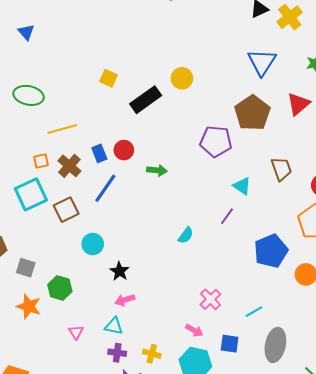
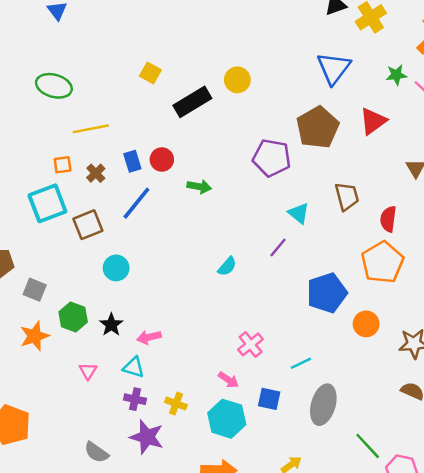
brown cross: (69, 166) -> (96, 173), size x0.7
black star: (119, 271) -> (111, 325), moved
orange star: (29, 306) -> (35, 336), turned 30

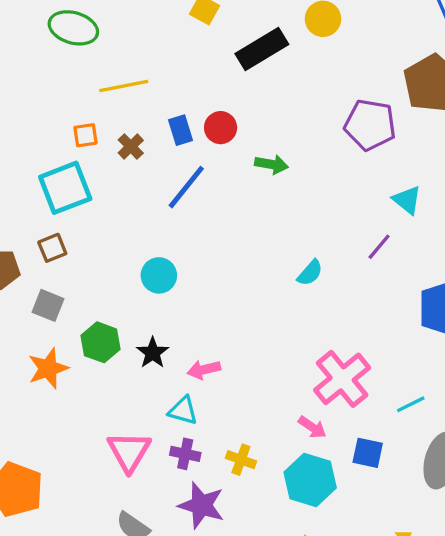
brown square: (88, 225) -> (52, 248), moved, size x0.7
pink cross: (251, 344) -> (342, 379), size x1.6
pink triangle: (88, 371) -> (129, 451), moved, size x1.8

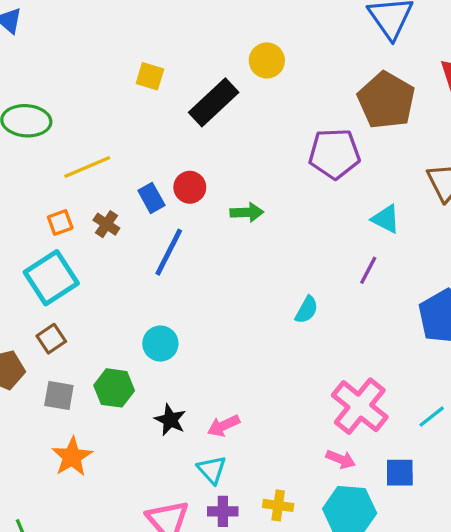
green hexagon: (101, 342) -> (114, 388), moved
cyan triangle: (183, 411) -> (212, 470), turned 44

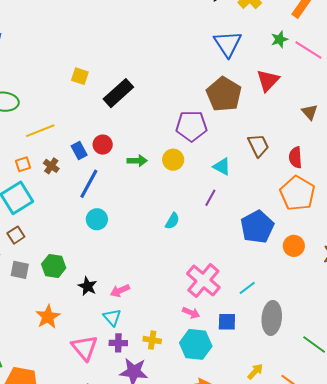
yellow circle: (267, 60) -> (173, 160), moved
cyan circle: (160, 344) -> (97, 219), moved
orange star: (72, 457) -> (48, 317), moved

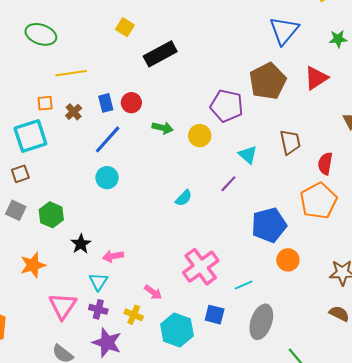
orange circle: (294, 246) -> (288, 260), moved
pink arrow: (191, 313) -> (153, 292), moved

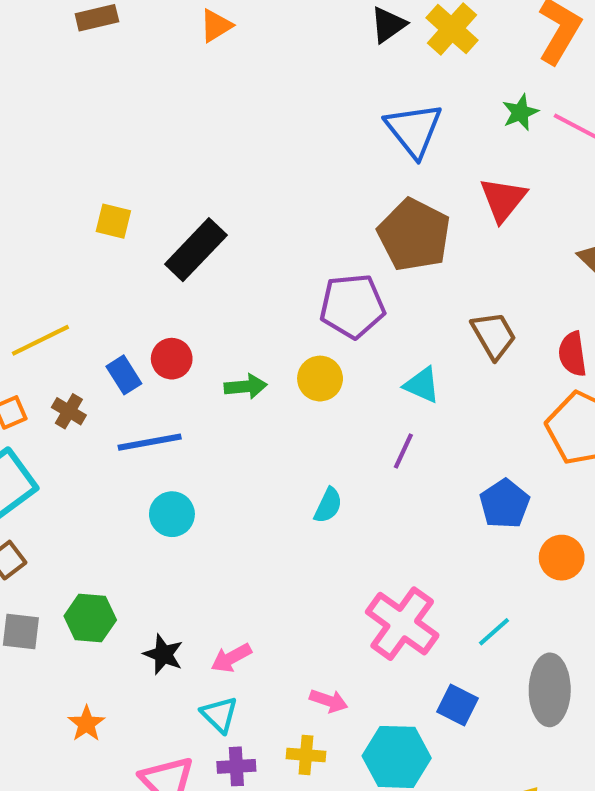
blue line: (108, 139) -> (150, 442), turned 56
blue pentagon: (269, 225) -> (505, 504), size x0.7
orange star: (33, 265) -> (86, 724), size x0.7
blue square: (215, 315) -> (458, 705), turned 30

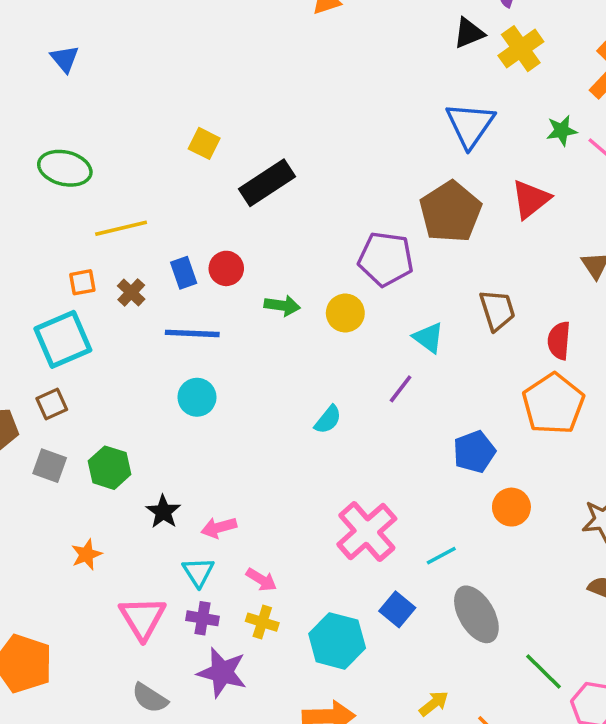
gray ellipse: (550, 690) -> (476, 614), turned -44
pink arrow: (329, 701) -> (261, 580), moved

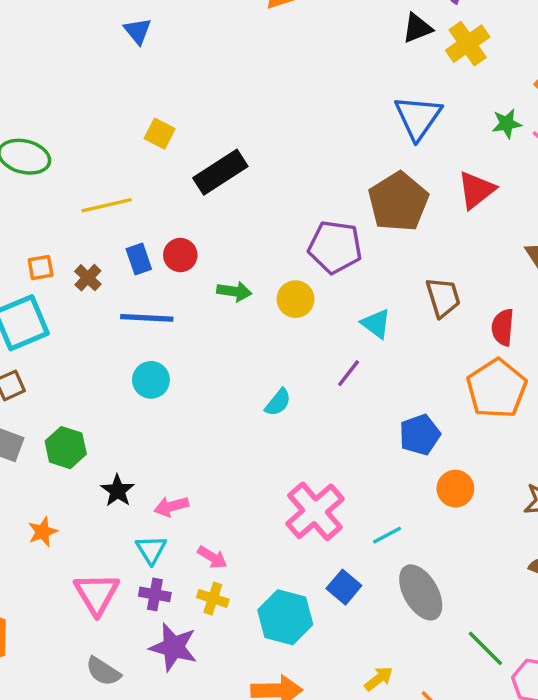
blue triangle: (65, 59) -> (138, 31), moved
yellow line: (121, 228) -> (107, 205), moved

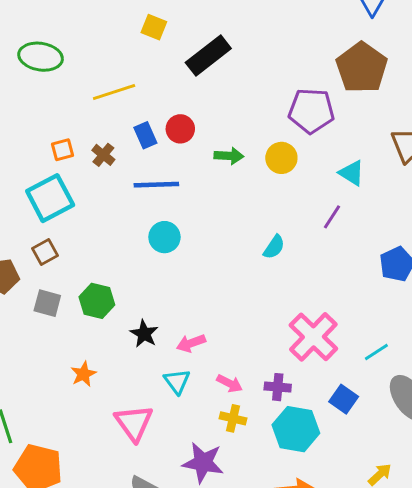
purple cross: (155, 594) -> (278, 387), moved

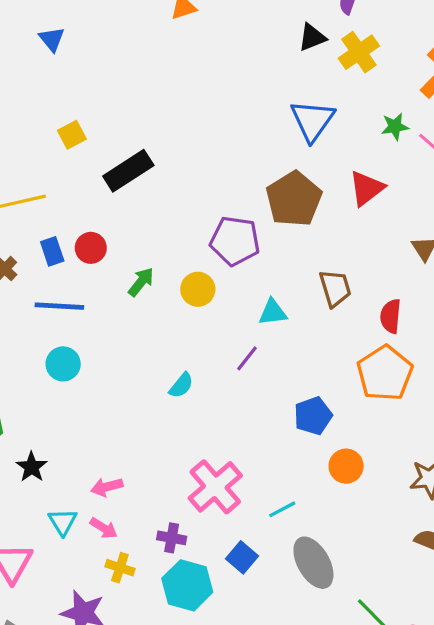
yellow square: (154, 27) -> (72, 135), turned 35
green arrow: (229, 156) -> (141, 282), turned -60
cyan triangle: (352, 173) -> (273, 312), turned -44
pink arrow: (191, 343) -> (107, 487), moved
pink arrow: (230, 383) -> (104, 528), moved

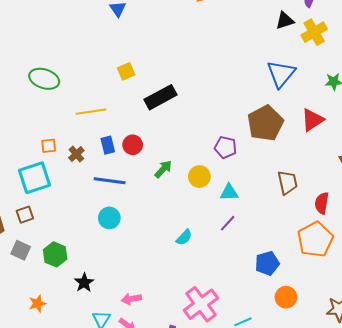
purple pentagon: (235, 241) -> (225, 147), size x0.7
cyan triangle: (273, 312) -> (229, 192), moved

